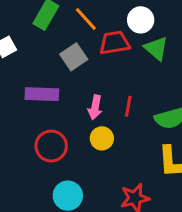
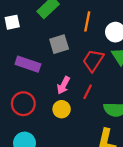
orange line: (86, 19) -> (87, 21), moved, turned 36
red trapezoid: (115, 43) -> (93, 60), moved, turned -65

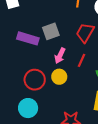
gray square: (59, 44) -> (51, 31), moved
red circle: (23, 104) -> (35, 80), moved

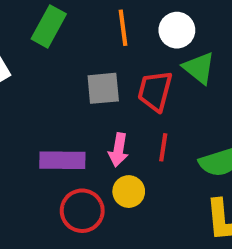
gray square: (51, 31) -> (103, 88), moved, turned 30
purple rectangle: (28, 38) -> (62, 160), moved

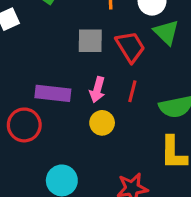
red trapezoid: (155, 91) -> (130, 47), turned 128
red circle: (82, 211) -> (24, 125), moved

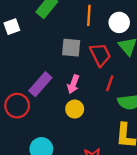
red line: (132, 91) -> (110, 83), moved
purple rectangle: (53, 93) -> (40, 84), turned -60

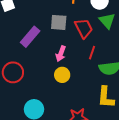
purple rectangle: (40, 84) -> (30, 37), moved

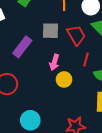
yellow circle: (62, 75) -> (64, 79), moved

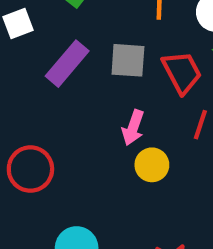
purple rectangle: (22, 47) -> (67, 64), moved

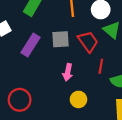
yellow circle: (152, 165) -> (78, 99), moved

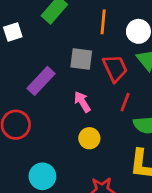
purple rectangle: (31, 45) -> (41, 81), moved
pink arrow: (68, 72) -> (82, 102), turned 126

